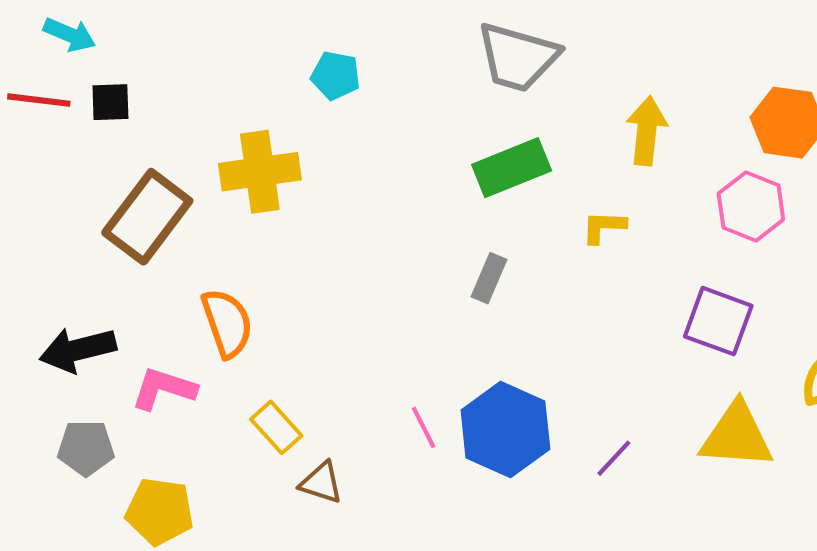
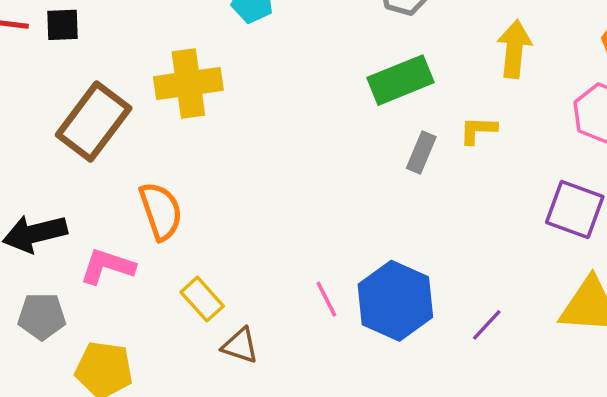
gray rectangle: (489, 278) -> (421, 152), moved

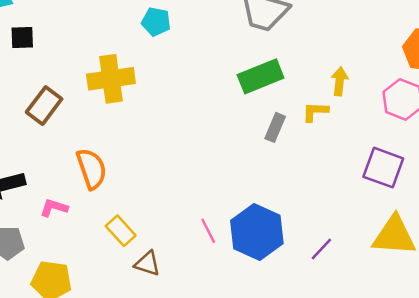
yellow arrow: (514, 49) -> (340, 81), moved, size x0.7
brown rectangle: (94, 121) -> (44, 106), size x0.7
pink L-shape: (107, 266) -> (54, 208), size x0.7

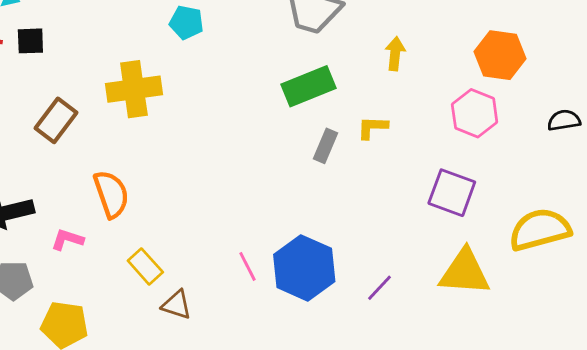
yellow arrow: (340, 81) -> (395, 54), moved

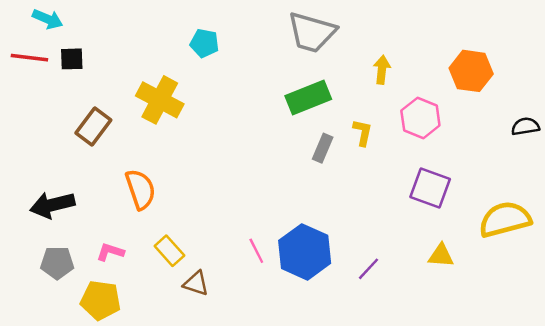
yellow cross: (134, 89) -> (160, 100), turned 36
pink hexagon: (475, 113) -> (420, 118), moved
yellow L-shape: (372, 127) -> (363, 132), turned 100
pink L-shape: (67, 240) -> (110, 252), moved
yellow triangle: (465, 272) -> (441, 256), size x0.6

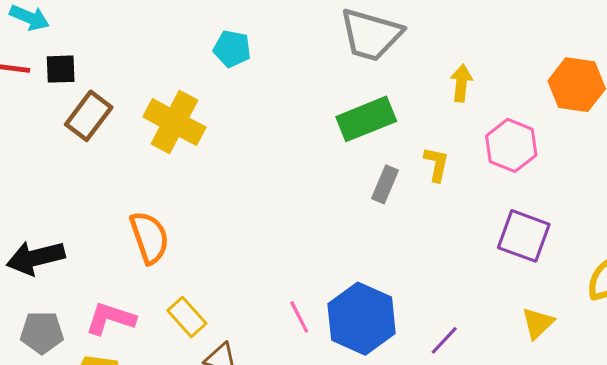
brown rectangle: (93, 126) -> (89, 116), moved
pink L-shape: (110, 252) -> (110, 319), size x1.4
yellow triangle: (441, 256) -> (538, 323), turned -48

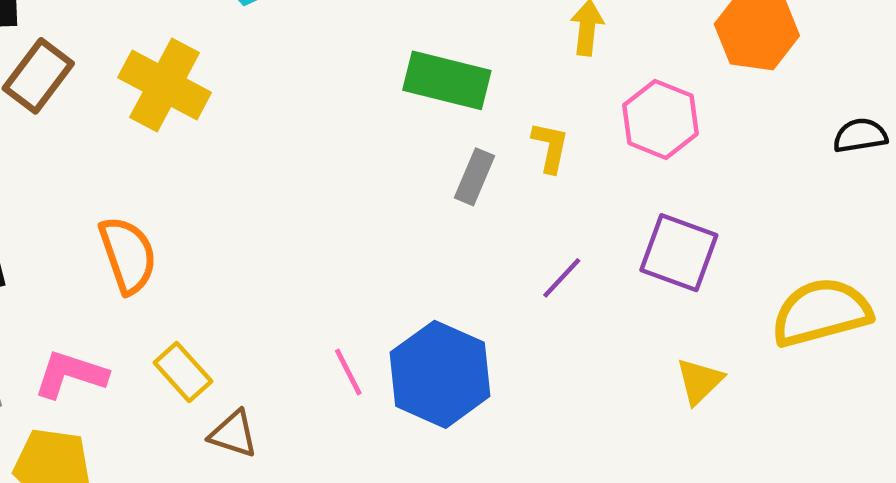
green rectangle: (366, 119) -> (447, 80), turned 36
purple line: (444, 340) -> (562, 278), moved

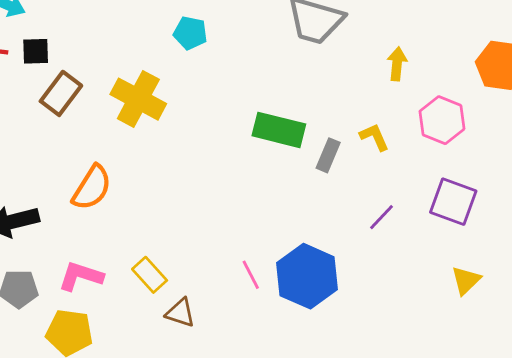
green rectangle: (447, 80) -> (279, 130), moved
yellow L-shape: (550, 147) -> (374, 137), turned -36
orange semicircle: (128, 255) -> (92, 188), moved, turned 51

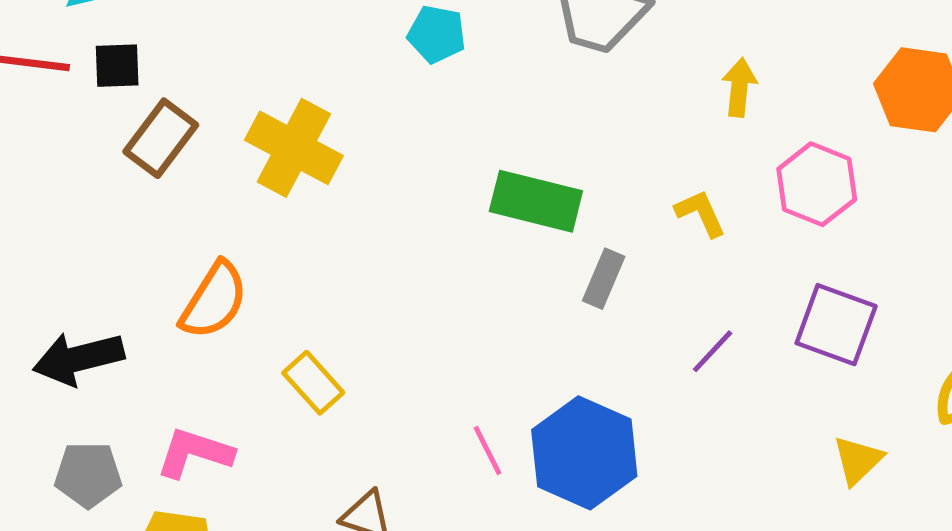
cyan pentagon: (190, 33) -> (437, 34), moved
gray rectangle: (328, 155) -> (604, 279), moved
yellow rectangle: (150, 275) -> (313, 383), moved

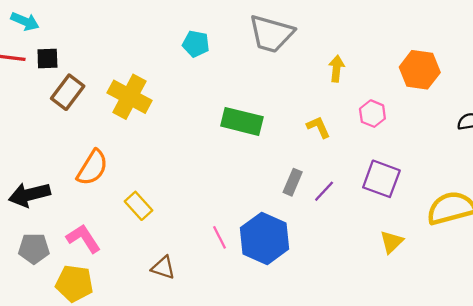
pink hexagon: (817, 184) -> (372, 114), size x0.7
gray rectangle: (604, 279) -> (293, 182), moved
pink L-shape: (195, 453) -> (83, 238), turned 39

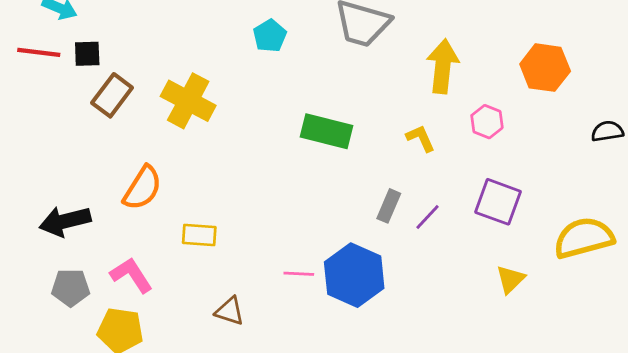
cyan pentagon: (196, 44) -> (270, 36), turned 30
yellow arrow: (336, 69) -> (443, 66), size x1.6
yellow rectangle: (139, 206) -> (199, 235), turned -44
pink line: (219, 237) -> (299, 274), turned -60

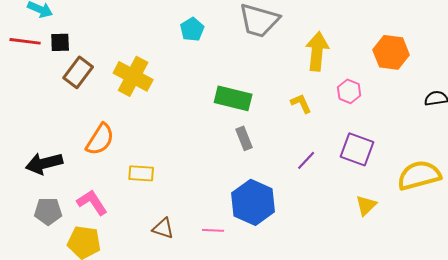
gray rectangle: (389, 206) -> (244, 138), moved, turned -45
pink line: (299, 274) -> (213, 230), moved

